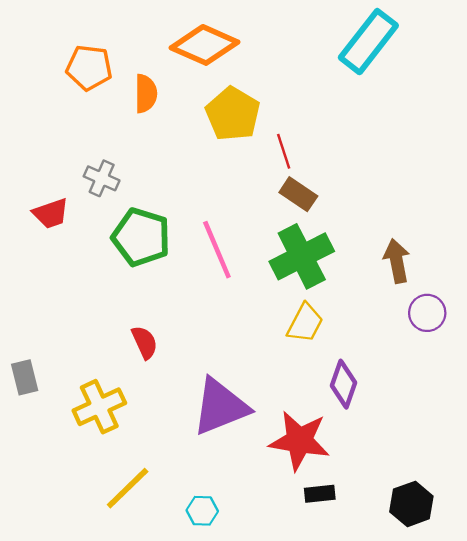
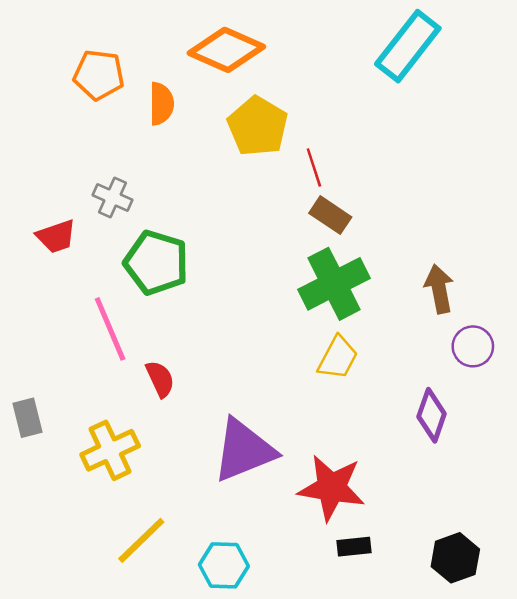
pink line: (217, 250) -> (110, 329), moved
purple diamond: (344, 384) -> (432, 415), moved
cyan hexagon: (202, 511) -> (224, 565), size x1.4

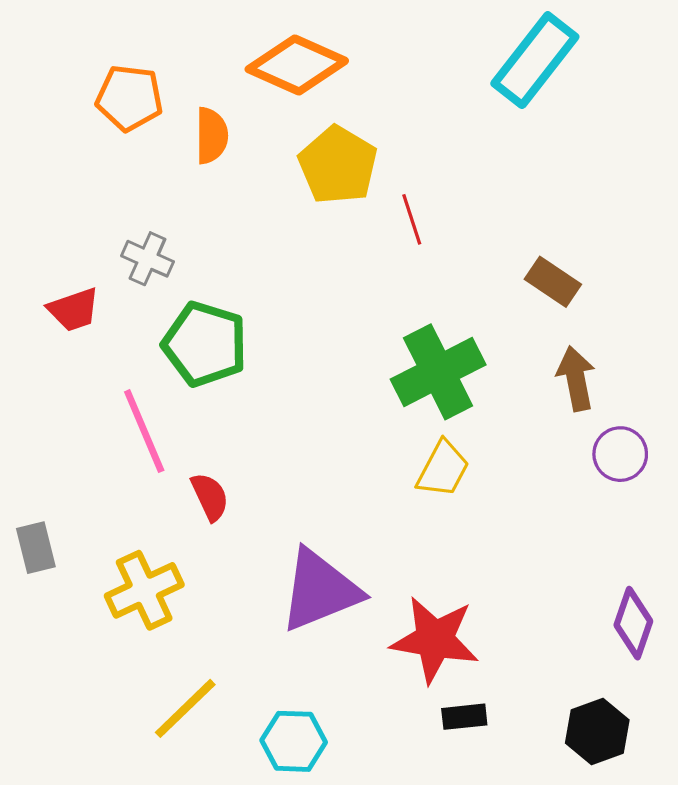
brown rectangle: (330, 215) -> (553, 282), moved
purple diamond: (432, 415) -> (633, 623), moved

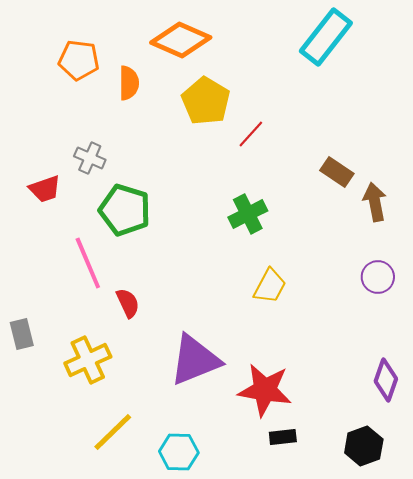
red line: (412, 219) -> (251, 134), turned 60
green cross: (438, 372) -> (248, 214), moved, size x0.7
brown arrow: (576, 379) -> (375, 202), moved

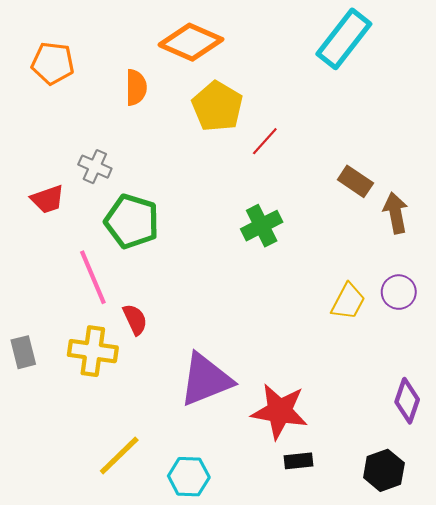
orange pentagon: (79, 60) -> (53, 63), moved
yellow trapezoid: (270, 286) -> (348, 302), moved
yellow cross: (88, 360) -> (93, 351), moved, turned 33

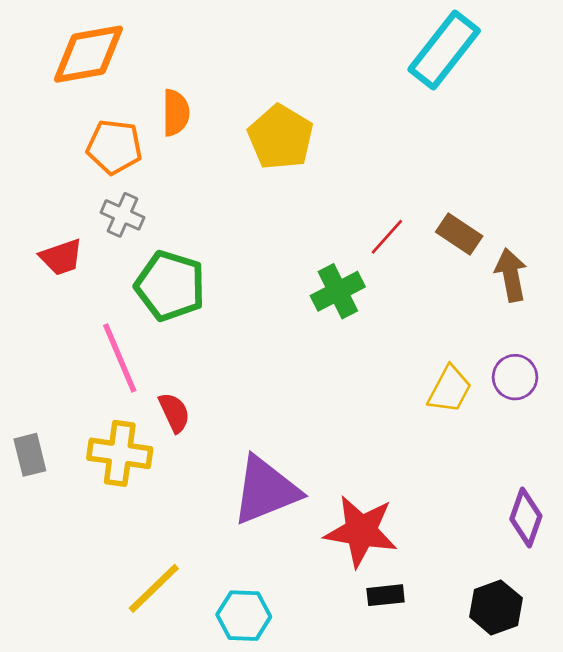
orange diamond: (191, 42) -> (88, 54), moved, turned -34
orange pentagon: (53, 63) -> (114, 147), moved
red line: (265, 141) -> (387, 237), moved

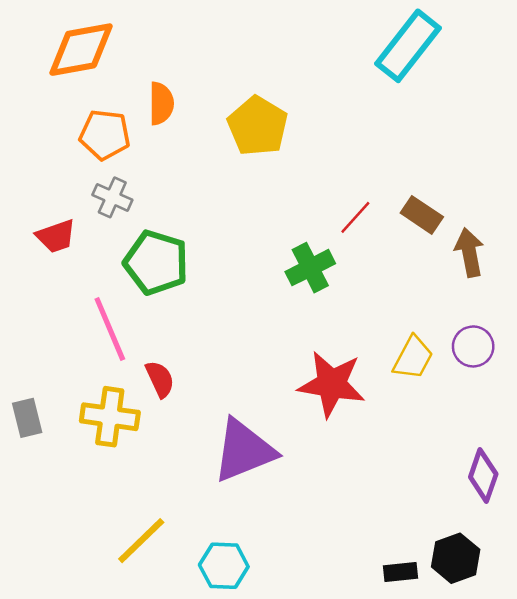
red star: (361, 531) -> (332, 384), moved
black rectangle: (386, 595) -> (400, 572), moved

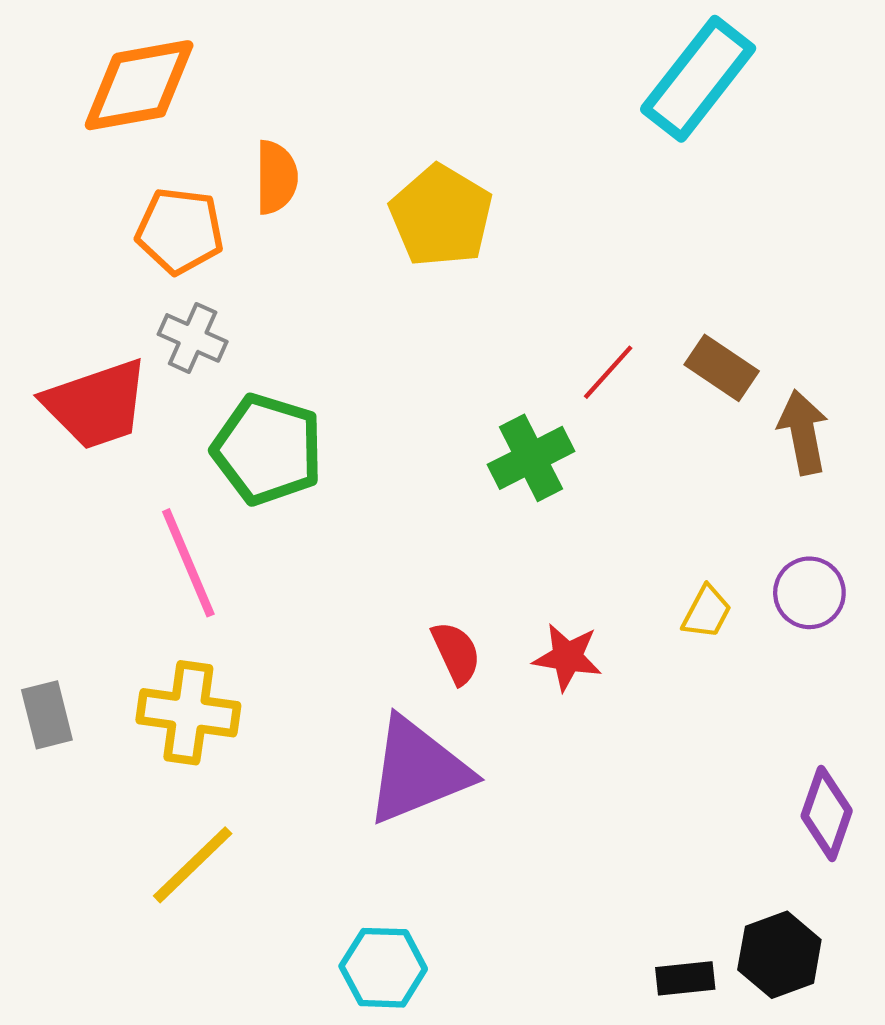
red trapezoid: (56, 236) -> (96, 404), size x1.6
yellow trapezoid: (413, 358) -> (707, 612), size x0.7
red semicircle: (160, 379) -> (456, 653), moved
red star: (332, 384) -> (567, 657), size x0.6
yellow line: (141, 541) -> (193, 865), moved

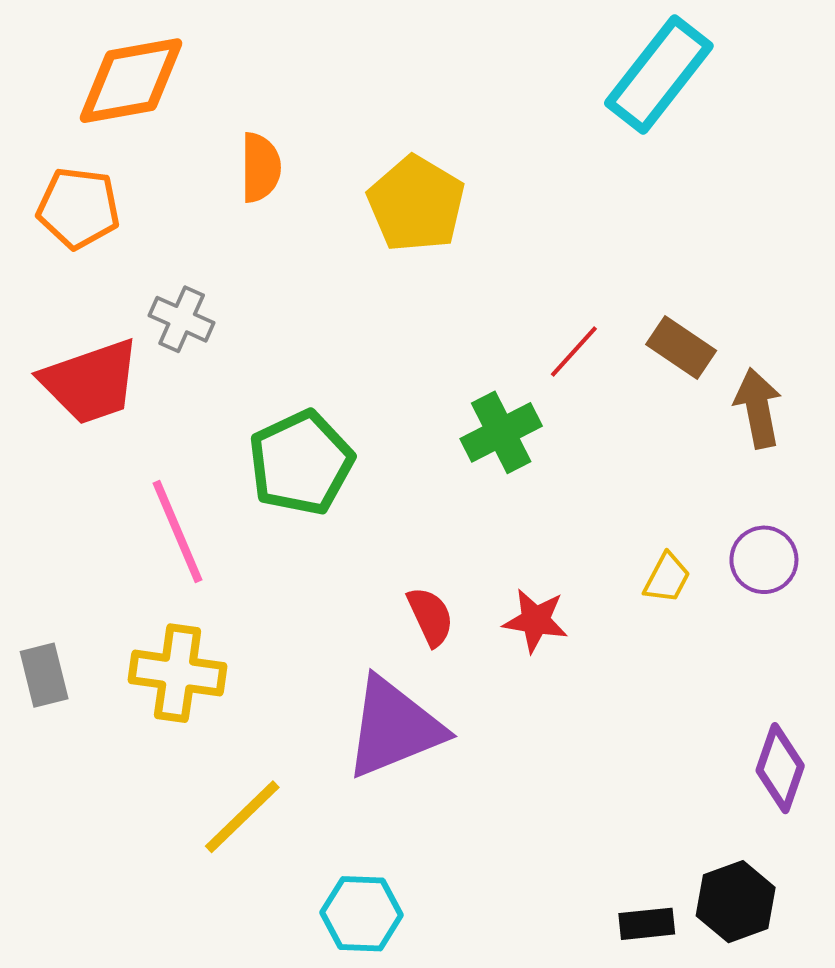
orange pentagon: (180, 231) -> (78, 208), moved
green pentagon: (268, 449) -> (301, 463), moved, turned 30
yellow line: (193, 865) -> (242, 817), moved

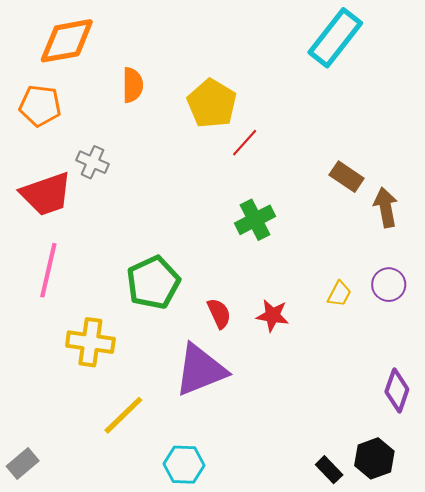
red line: (574, 352) -> (245, 143), moved
green pentagon: (301, 463) -> (153, 283), moved
pink line: (178, 532) -> (48, 270), moved, turned 36
gray rectangle: (44, 675) -> (23, 464), moved, turned 64
black rectangle: (647, 924) -> (329, 470), turned 52

